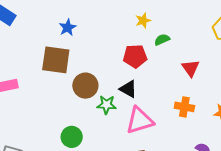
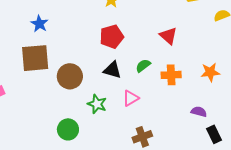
green semicircle: (162, 40) -> (143, 66), moved
green star: (106, 105) -> (97, 104), moved, turned 30
pink triangle: (140, 121) -> (131, 98), size x0.6

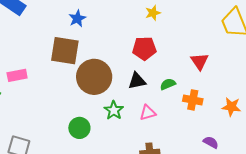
black triangle: (112, 70) -> (137, 81), turned -42
brown circle: (70, 76) -> (94, 77), size x1.4

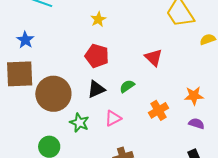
red pentagon: (144, 48) -> (97, 56), turned 30
orange cross: (193, 100) -> (158, 110), moved, turned -30
purple semicircle: (211, 142) -> (196, 124), moved

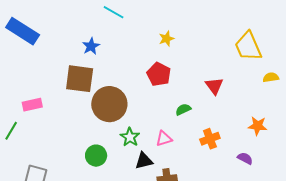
black triangle: (96, 89) -> (144, 161), moved
orange star: (194, 96) -> (258, 126), moved

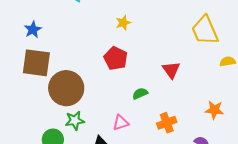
blue star: (91, 46) -> (33, 30), moved
green star: (130, 137) -> (75, 121), moved, turned 30

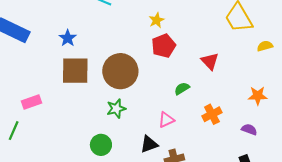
red pentagon: (116, 58) -> (164, 46), moved, turned 30
brown circle: (66, 88) -> (120, 71), moved
green star: (75, 121) -> (116, 109), moved

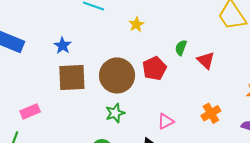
yellow star: (157, 20) -> (136, 24), moved
red pentagon: (164, 46) -> (154, 68), moved
green semicircle: (182, 88) -> (181, 48), moved, turned -35

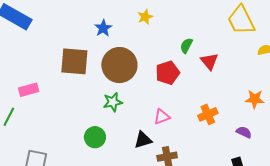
blue star: (63, 46) -> (103, 28), moved
red pentagon: (154, 68) -> (168, 73), moved

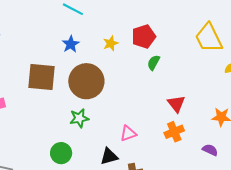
yellow star: (145, 17) -> (111, 43), moved
red triangle: (209, 61) -> (176, 104), moved
red pentagon: (168, 73) -> (144, 37), moved

